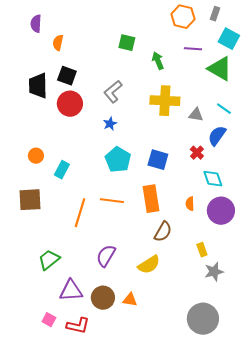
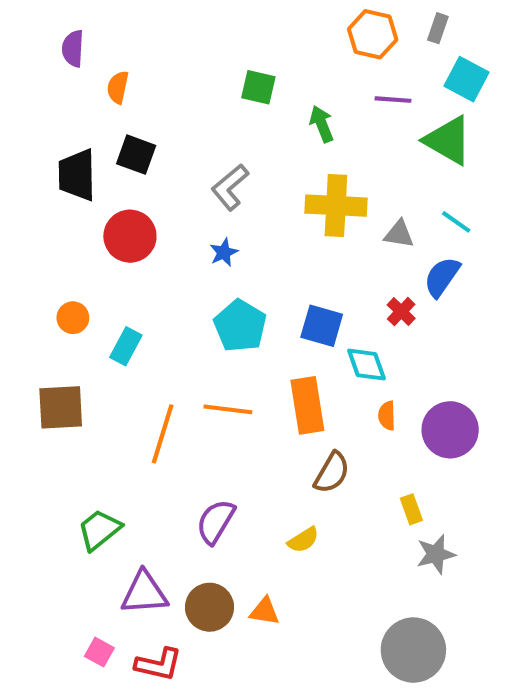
red circle: (70, 104) -> (130, 236), moved
cyan diamond: (213, 179) -> (366, 365), moved
yellow semicircle: (149, 265) -> (303, 540), size x0.7

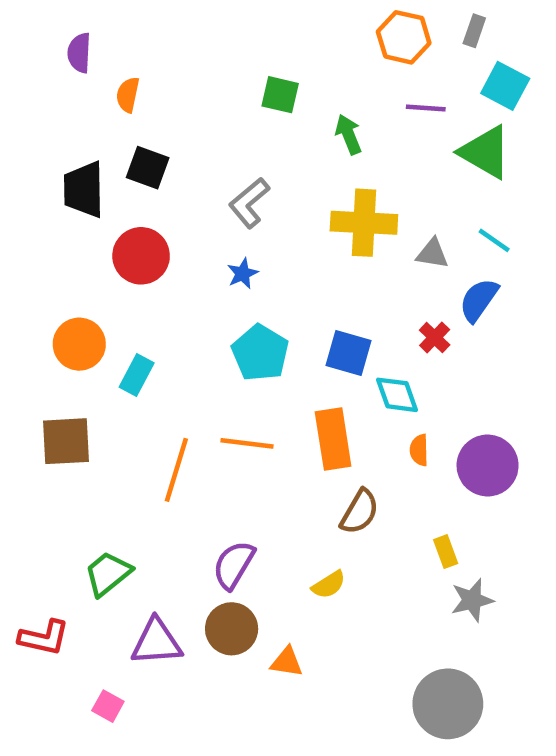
orange circle: (73, 318) -> (79, 344), size x1.5
brown circle: (210, 607) -> (232, 629), moved
red L-shape: (159, 664) -> (44, 638), moved

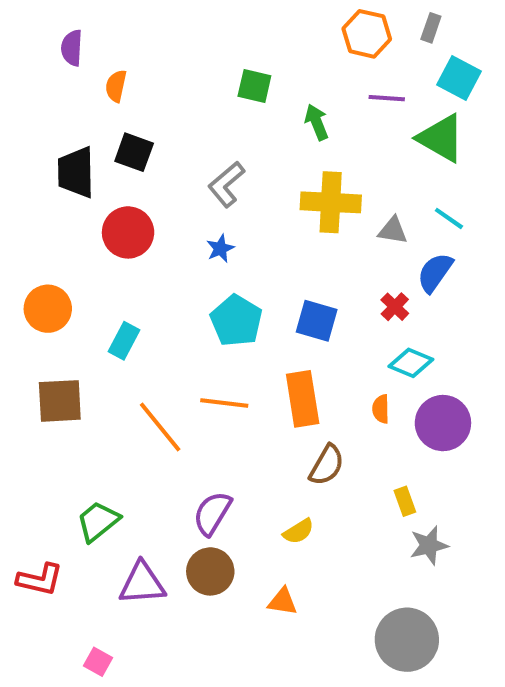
orange circle: (79, 344) -> (48, 309), moved
cyan diamond: (397, 395) -> (411, 363), moved, turned -48
orange line: (176, 470) -> (160, 427), turned -56
orange triangle: (287, 662) -> (282, 602), moved
pink square: (108, 706) -> (98, 662), moved

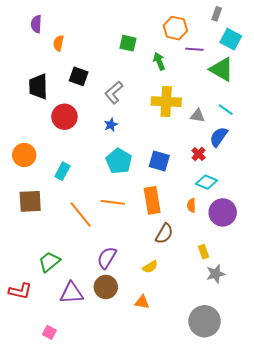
orange hexagon: (367, 34) -> (175, 28), moved
black square: (134, 152) -> (79, 76), moved

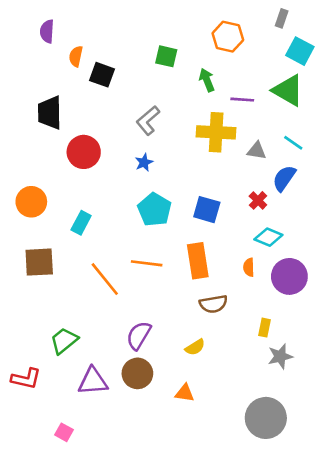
purple line: (194, 49) -> (242, 100), moved
black square: (79, 76) -> (102, 75), moved
brown semicircle: (164, 234) -> (213, 304), turned 50
yellow rectangle: (204, 252) -> (265, 328), turned 32

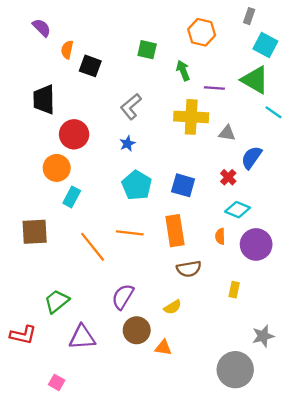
purple semicircle: (47, 31) -> (42, 28), turned 132
cyan line: (293, 143) -> (273, 112), moved
orange circle: (31, 202) -> (57, 168), moved
gray star: (280, 356) -> (263, 336), moved
brown circle: (137, 373) -> (137, 330), moved

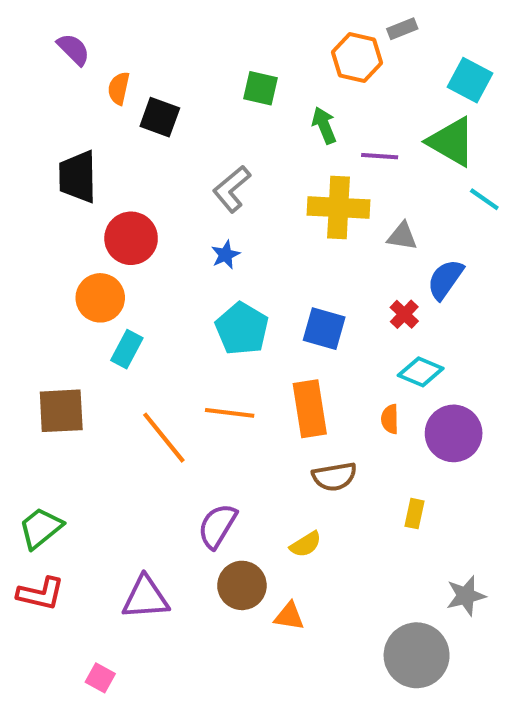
gray rectangle: (249, 16) -> (402, 29), moved, turned 49
green trapezoid: (57, 301) -> (41, 528), moved

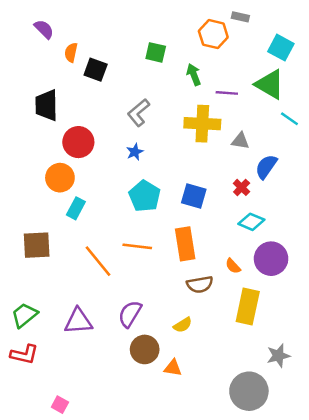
gray rectangle: (402, 29) -> (240, 17), turned 35
orange semicircle: (390, 419) -> (233, 266), moved, turned -42
yellow rectangle: (415, 514) -> (248, 307), size x2.0
purple triangle: (145, 598) -> (78, 321), moved

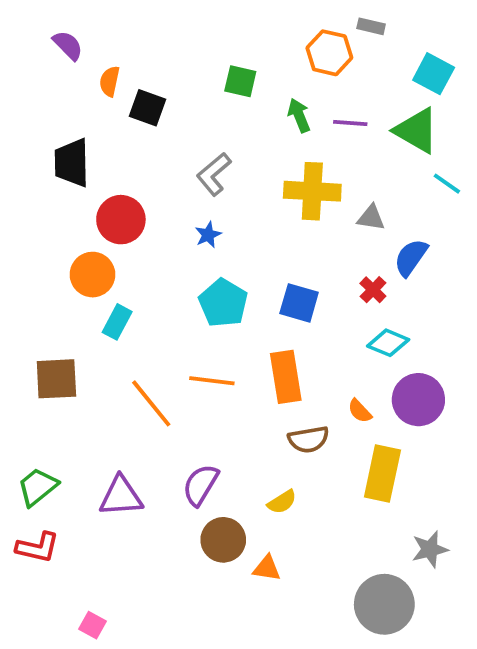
purple line: (227, 93) -> (350, 123), moved

